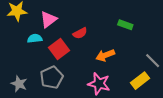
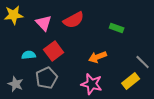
pink triangle: (48, 20) -> (44, 23), turned -36
red semicircle: (80, 33) -> (74, 20), moved, size x1.5
cyan semicircle: (35, 38) -> (29, 55), moved

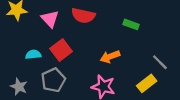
red semicircle: (74, 20) -> (83, 16), turned 40

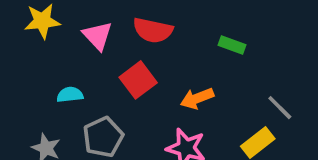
red square: (61, 50) -> (138, 80), moved

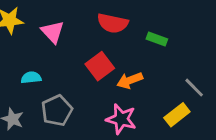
red semicircle: (153, 30) -> (113, 23), moved
red square: (138, 80) -> (100, 66), moved

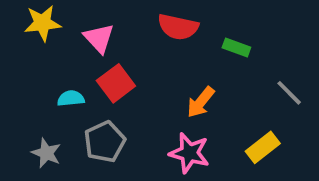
red square: (100, 66) -> (116, 83), moved
orange arrow: (130, 80) -> (201, 102), turned -30
gray line: (194, 88) -> (289, 93), moved

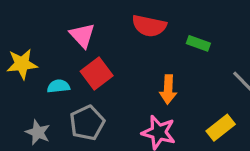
yellow star: (43, 23) -> (22, 64), moved
orange arrow: (201, 102) -> (168, 89), turned -36

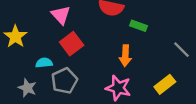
green rectangle: (198, 43) -> (139, 26), moved
yellow star: (22, 64) -> (15, 36), turned -30
cyan semicircle: (58, 86) -> (44, 63), moved

